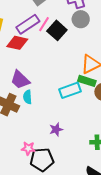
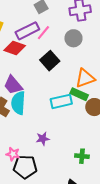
gray circle: (81, 19) -> (73, 38), moved
black square: (57, 30) -> (50, 61), moved
cyan semicircle: (27, 97) -> (18, 103), size x1.6

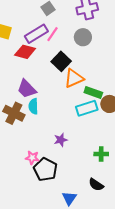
orange triangle: (85, 78) -> (74, 78), moved
cyan rectangle: (61, 101) -> (87, 108), moved
cyan semicircle: (18, 103) -> (33, 106), size x0.7
black pentagon: (25, 167) -> (45, 169), turned 30

